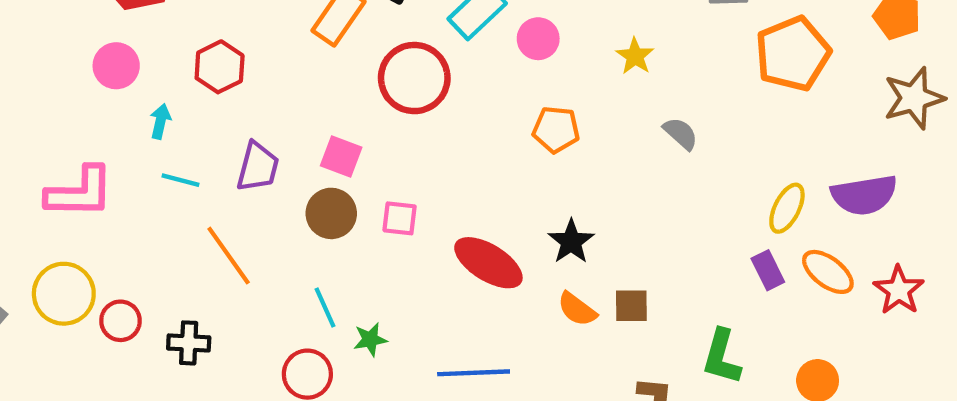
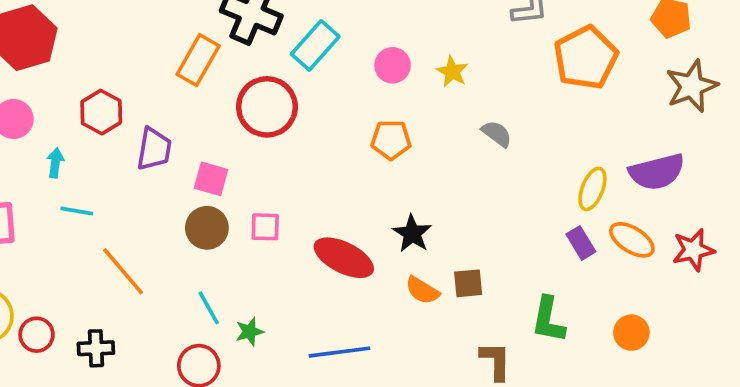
pink circle: (538, 39) -> (393, 65), moved
purple trapezoid: (258, 167) -> (154, 149), moved
red star: (899, 290) -> (693, 250), turned 30

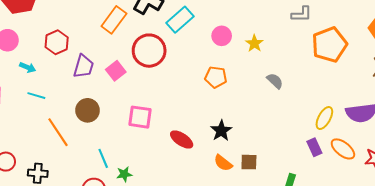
cyan arrow: (55, 163) -> (28, 67), turned 98
pink square: (211, 179) -> (116, 71), moved, turned 30
pink square: (265, 227) -> (140, 117), size x1.4
brown circle: (207, 228) -> (88, 110), moved
red ellipse: (344, 258) -> (182, 139), size x0.7

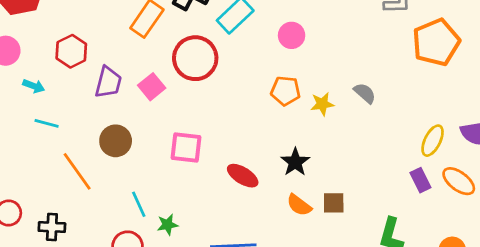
yellow star: (254, 43) -> (322, 104), moved, turned 30

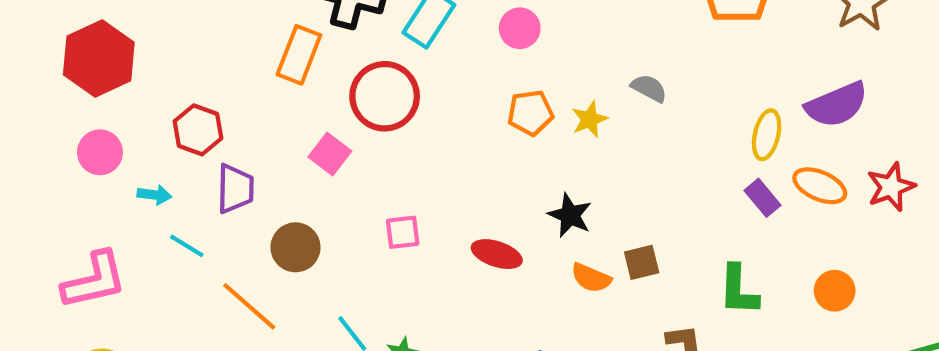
purple trapezoid: (108, 82) -> (235, 189), moved
cyan line: (47, 123) -> (187, 246), turned 30
pink square: (186, 147) -> (403, 232), size x0.7

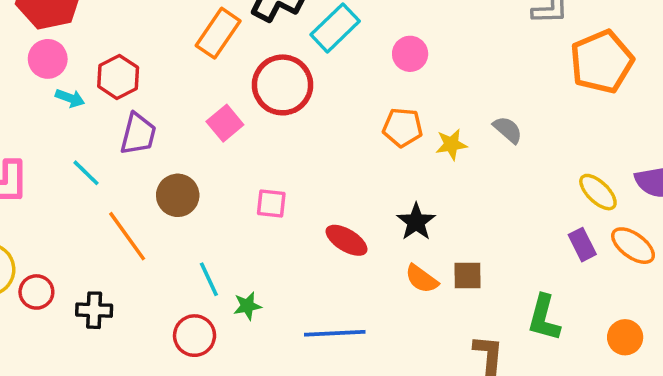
yellow ellipse: (767, 135) -> (598, 192), turned -72
pink circle: (100, 152) -> (48, 59), moved
cyan arrow: (154, 195) -> (70, 98), moved

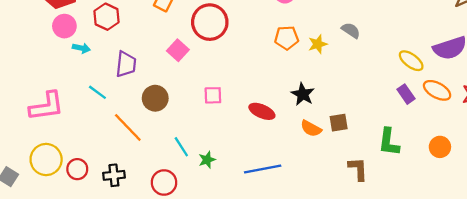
red hexagon: (118, 77) -> (106, 17), moved
red circle: (195, 336) -> (164, 182), moved

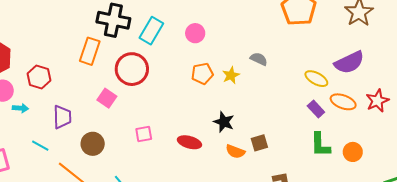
green L-shape: (389, 142) -> (320, 145), moved

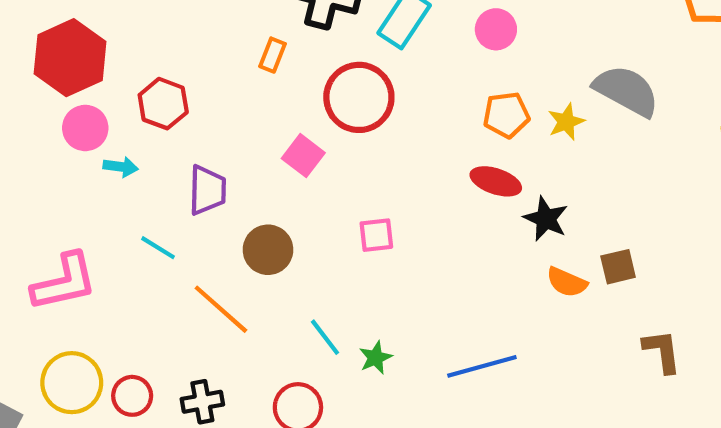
orange rectangle: (90, 51) -> (272, 55), size x0.6
gray semicircle: (259, 59) -> (626, 91), size x1.8
red ellipse: (189, 142) -> (496, 181), moved

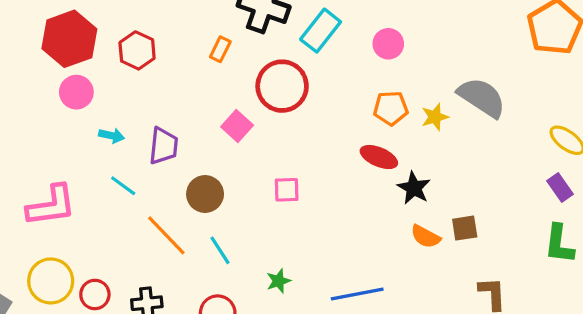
red hexagon: (163, 104) -> (137, 50), moved
cyan arrow: (121, 167) -> (112, 136), moved
cyan line: (325, 337) -> (220, 250), moved

